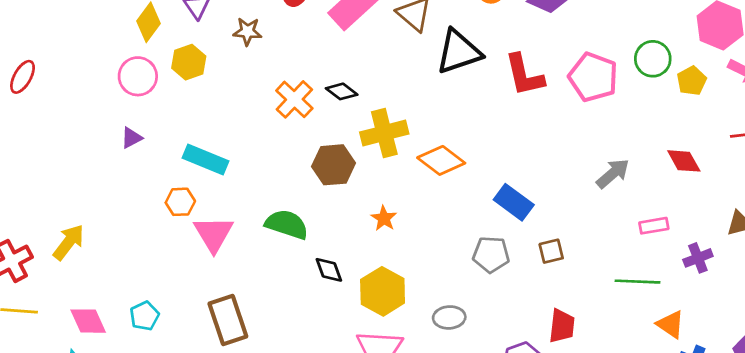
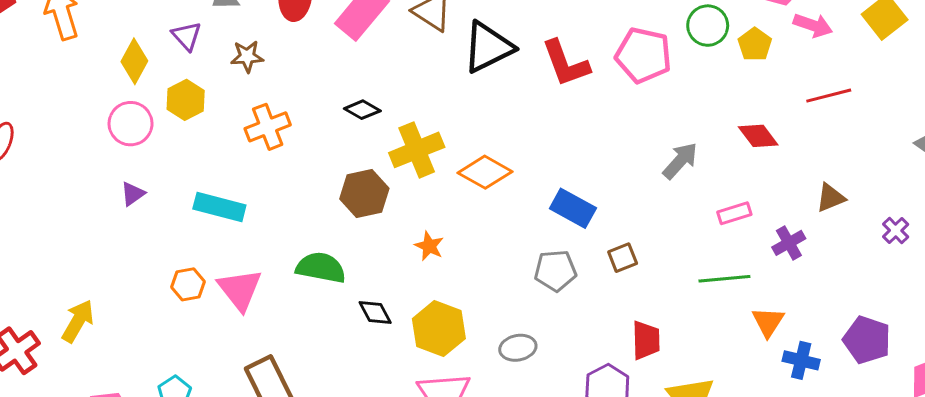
orange cross: (294, 99) -> (268, 127), moved, turned 33
orange hexagon: (180, 202) -> (188, 284), moved
orange triangle: (671, 324) -> (768, 322), turned 36

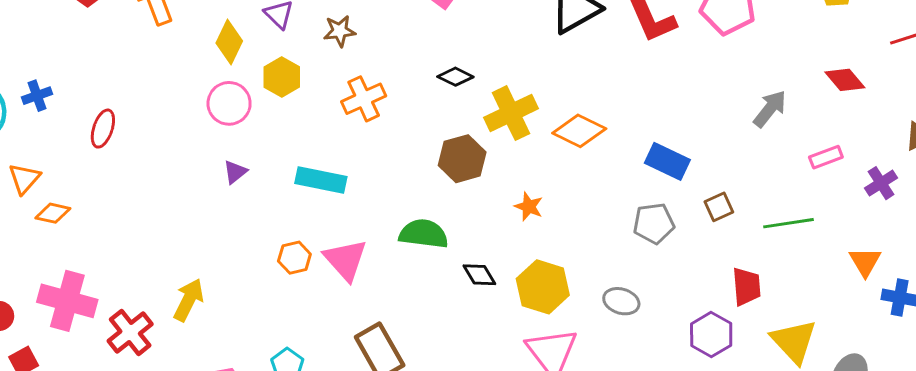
green line: (724, 279) -> (788, 223), moved
gray ellipse: (518, 348) -> (621, 301), turned 32

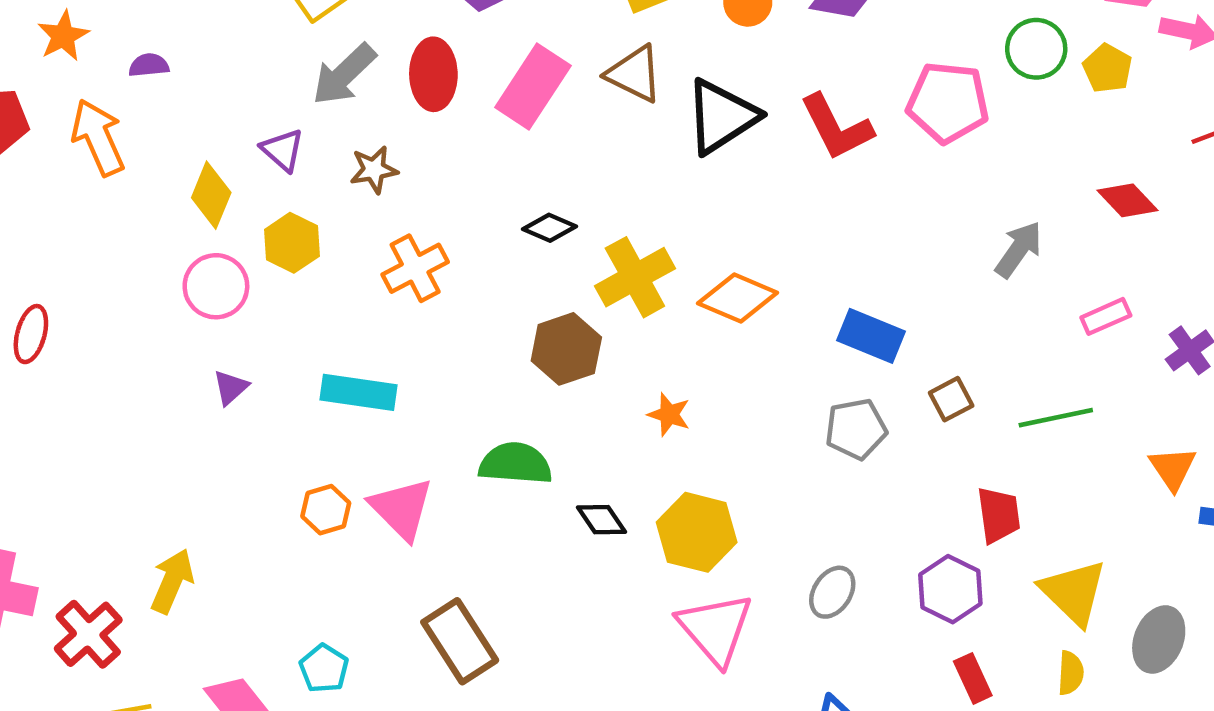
gray ellipse: (621, 301) -> (832, 592), moved, turned -72

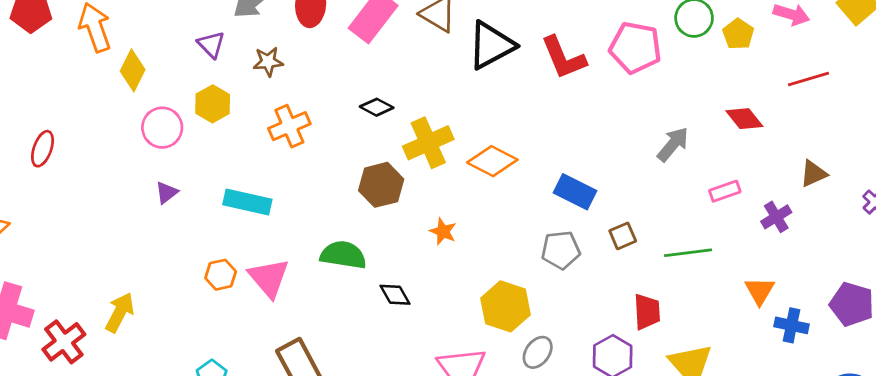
yellow diamond: (211, 195) -> (133, 70), moved
yellow hexagon: (697, 532) -> (505, 306), moved

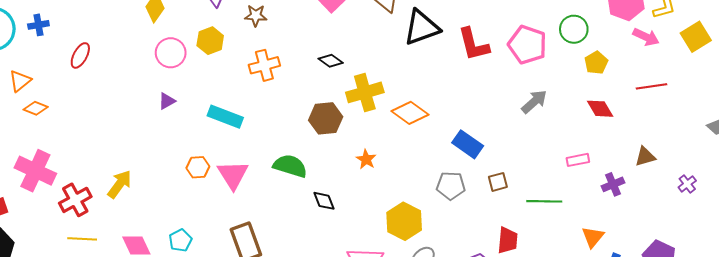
yellow pentagon: (738, 34) -> (596, 63), moved
gray arrow: (673, 144) -> (534, 102), moved

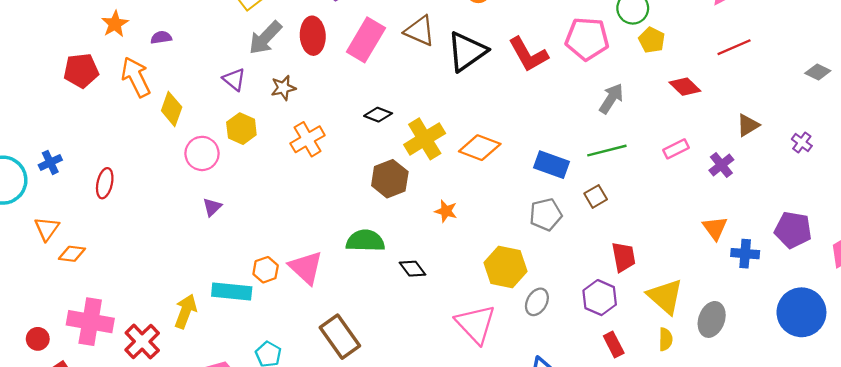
yellow pentagon: (596, 63) -> (652, 40), moved
cyan rectangle: (225, 117) -> (232, 291), moved
green line: (544, 201) -> (607, 151), moved

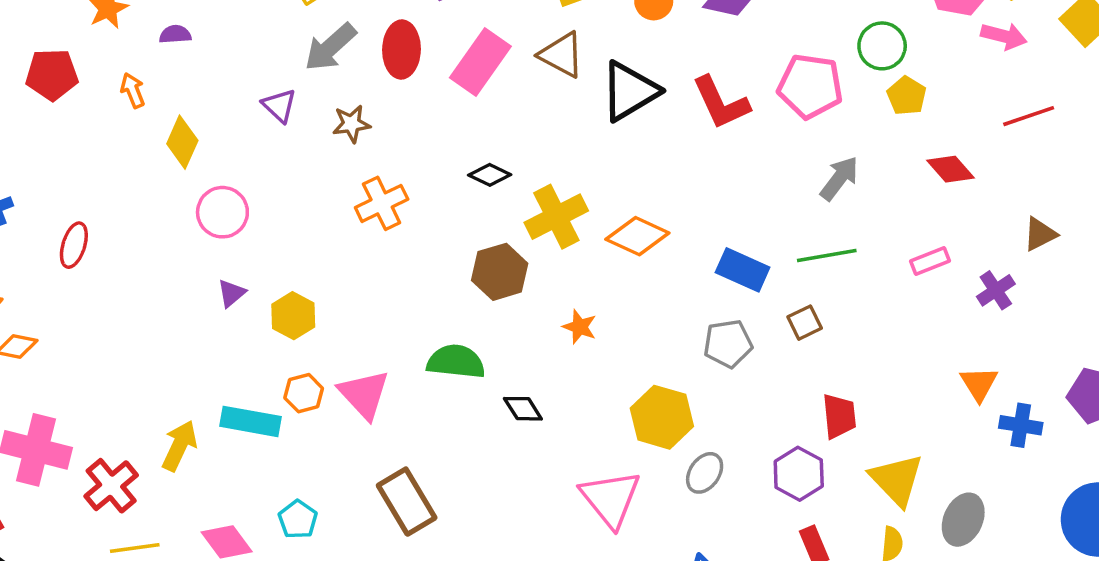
orange arrow: (136, 77) -> (133, 90), size x0.6
yellow hexagon: (241, 129) -> (293, 316), moved

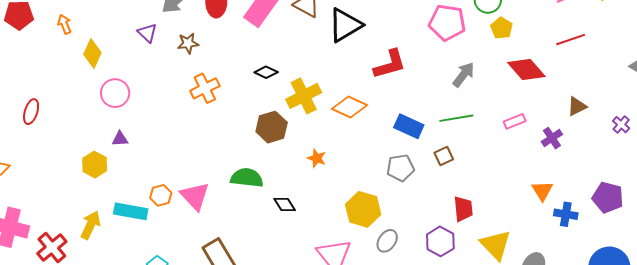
red L-shape: (721, 103) -> (390, 64), moved, turned -81
red diamond: (951, 169) -> (526, 70), size x1.4
purple triangle: (231, 293) -> (120, 139), turned 36
yellow hexagon: (293, 316) -> (95, 165), moved

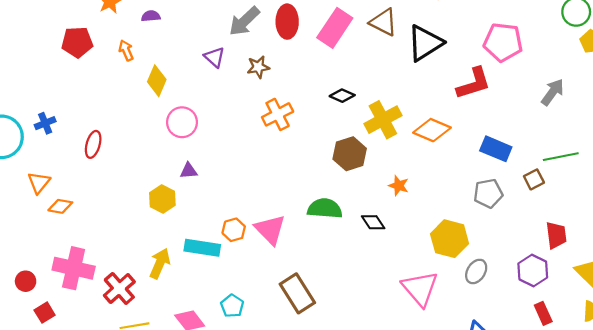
pink pentagon: (447, 23) -> (503, 42), moved
green line: (456, 118) -> (561, 157), moved
black diamond: (285, 204) -> (373, 222), moved

